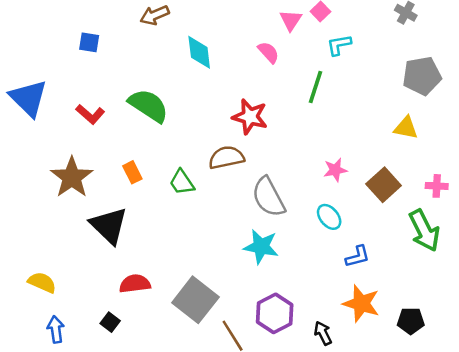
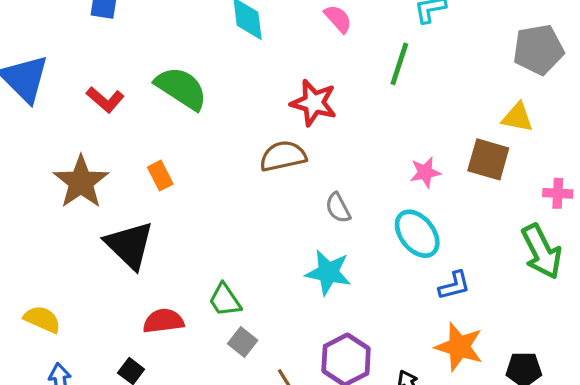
green trapezoid: (182, 182) -> (225, 300), moved
brown square: (384, 185) -> (488, 159), moved, turned -32
gray semicircle: (268, 197) -> (338, 208), size x0.6
cyan ellipse: (329, 217) -> (417, 234), size x1.4
gray square: (195, 300) -> (243, 342), size x0.5

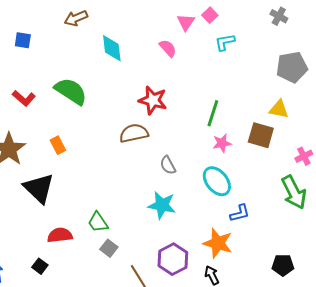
green line: (399, 64) -> (213, 113), moved
pink cross: (558, 193) -> (304, 156), turned -30
orange star: (459, 347) -> (218, 243), moved

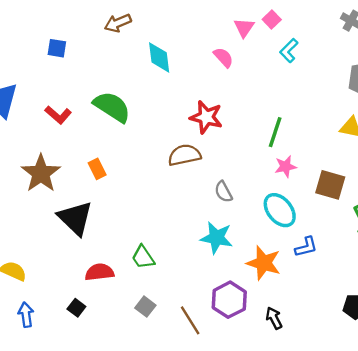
cyan L-shape: (225, 42) -> (289, 51), turned -35
brown square: (261, 135) -> (330, 185), moved
orange star: (218, 243) -> (264, 263), moved
gray square: (109, 248) -> (145, 307), moved

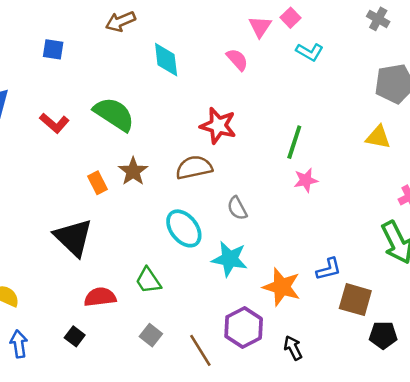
cyan L-shape: (289, 51) -> (310, 52), turned -105
brown star: (41, 173) -> (133, 171), moved, size x0.7
brown square: (330, 185) -> (355, 300), moved
cyan ellipse: (280, 210) -> (184, 228), moved

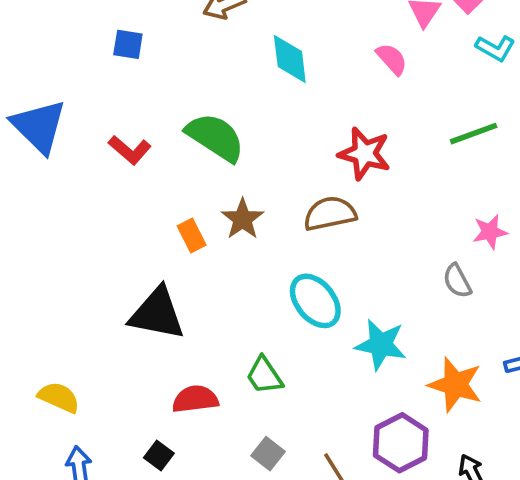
green line: (294, 142) -> (474, 134), moved, turned 52
gray semicircle: (237, 208) -> (457, 281), moved
black triangle: (73, 237) -> (157, 314), turned -33

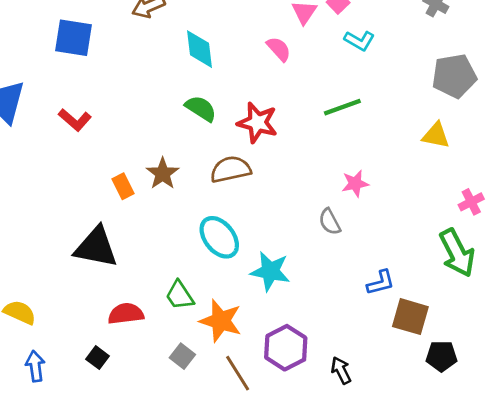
blue square: (128, 44) -> (73, 38), size x1.6
green semicircle: (215, 137) -> (201, 108), moved, size x0.7
orange star: (455, 385) -> (221, 321), moved

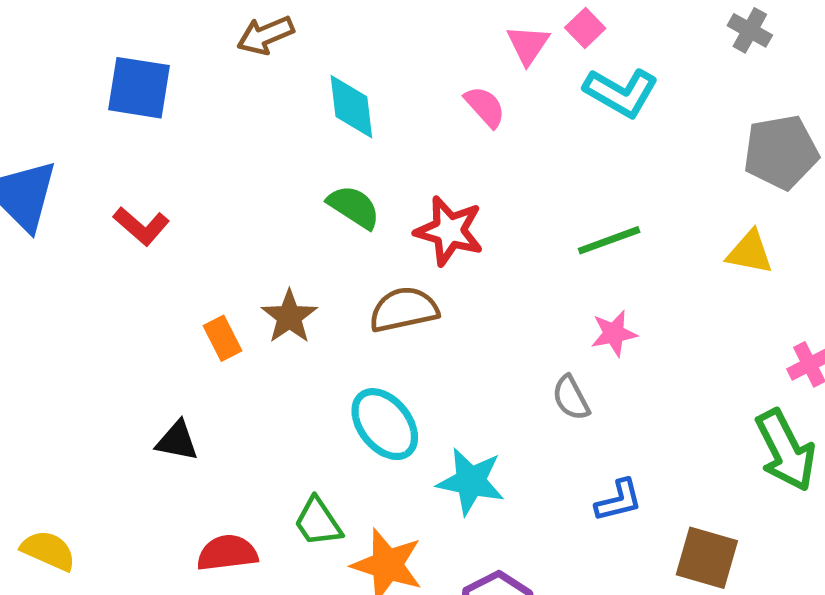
cyan L-shape: (359, 41) -> (621, 92), size x1.4
green line: (342, 107) -> (609, 240), moved
black triangle: (96, 247) -> (177, 441), size x0.6
blue L-shape: (381, 283) -> (619, 500), moved

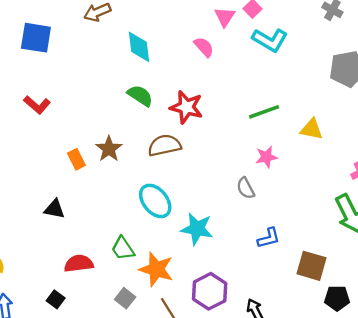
yellow triangle: (750, 252) -> (312, 129), moved

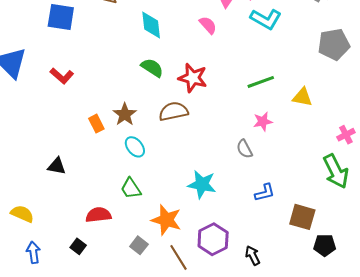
cyan ellipse: (155, 201) -> (135, 147), moved, size x0.7
black triangle: (54, 209) -> (57, 166), moved
green trapezoid: (123, 248) -> (131, 188), moved

